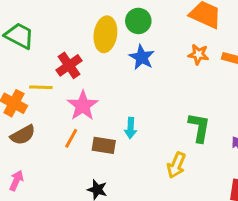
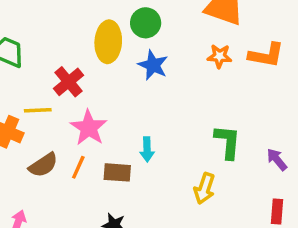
brown semicircle: (23, 135) -> (43, 165), moved

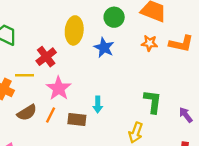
green circle: (146, 23) -> (114, 17), moved

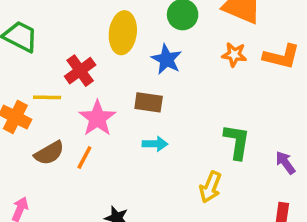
cyan arrow: (98, 105) -> (155, 144), turned -91
brown rectangle: (77, 119) -> (149, 102), moved

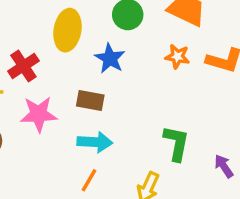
pink star: (97, 118) -> (39, 114), turned 30
cyan arrow: (155, 144) -> (95, 142), size x1.4
orange line: (84, 158) -> (89, 180), moved

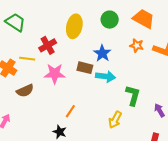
blue star: (110, 58) -> (102, 53), moved
cyan arrow: (95, 142) -> (106, 76), moved
orange line: (89, 180) -> (70, 111), moved

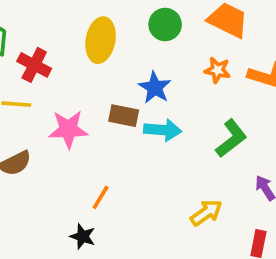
red cross: (48, 45) -> (34, 65), moved, turned -30
green L-shape: (133, 95) -> (231, 138), moved, turned 40
yellow arrow: (115, 120) -> (206, 213), moved, turned -150

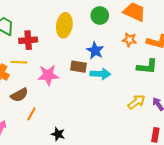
red cross: (34, 65) -> (28, 40), turned -30
green L-shape: (231, 138) -> (147, 67), moved, turned 45
orange line: (101, 197) -> (31, 114), moved
yellow arrow: (206, 213) -> (136, 102), moved

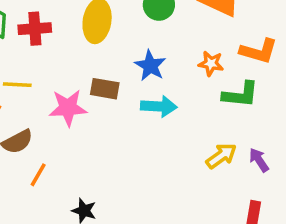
red cross: (28, 40) -> (35, 29), moved
orange star: (130, 40) -> (211, 64), moved
brown rectangle: (79, 67) -> (105, 89), moved

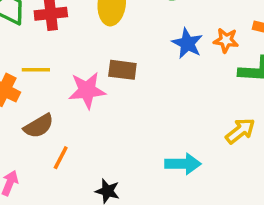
blue star: (150, 66) -> (187, 43), moved
cyan arrow: (159, 106) -> (183, 164), moved

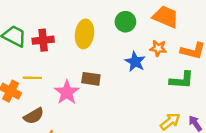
orange star: (226, 40) -> (158, 48), moved
pink star: (87, 90) -> (67, 92), turned -30

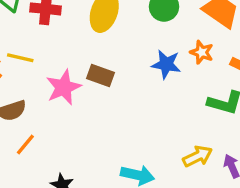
blue star: (135, 62) -> (166, 64), turned -30

